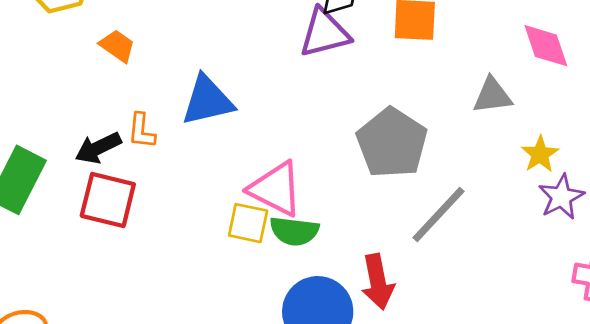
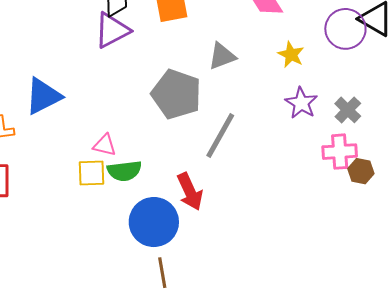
gray triangle: (492, 95) -> (222, 56), moved
yellow star: (540, 154) -> (291, 55), moved
pink triangle: (276, 189) -> (105, 145), size x0.6

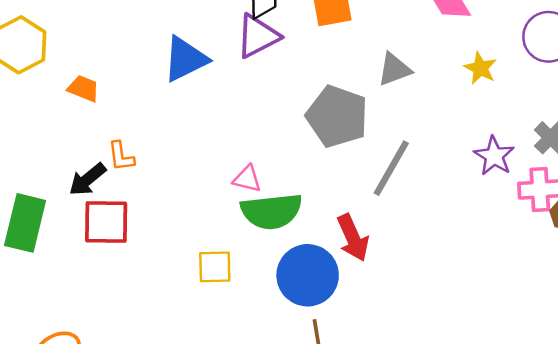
blue triangle: (43, 96) -> (185, 59), moved
purple star: (301, 103) -> (494, 156), moved
green semicircle: (124, 171) -> (271, 211), size x1.4
yellow square: (91, 173) -> (215, 267), moved

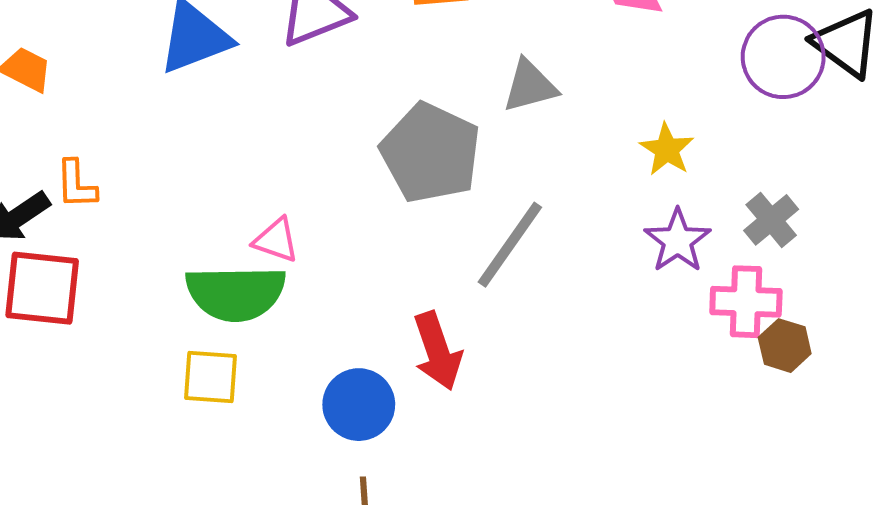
yellow star: (480, 68) -> (667, 149), moved
green semicircle: (271, 211) -> (236, 293), moved
blue circle: (308, 275) -> (359, 405), size x0.7

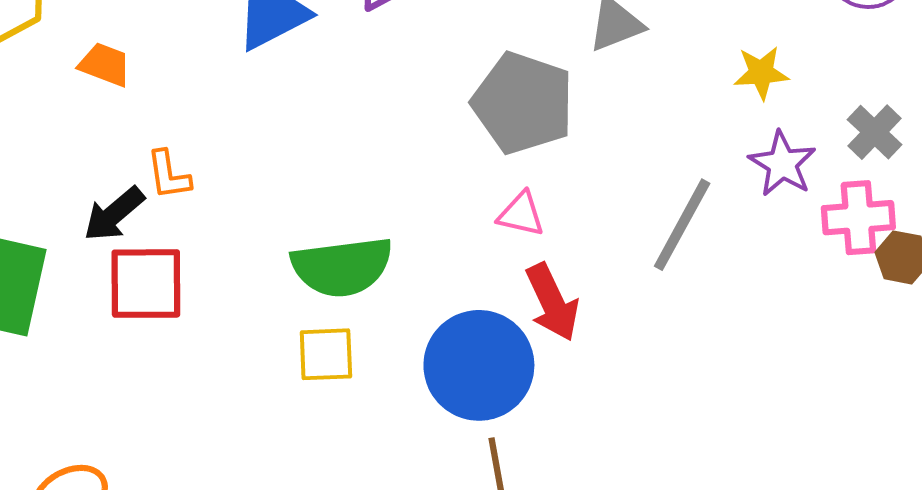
yellow star: (667, 149) -> (761, 73), turned -30
pink triangle: (276, 240) -> (521, 214), moved
gray line: (510, 245) -> (682, 225), moved
blue circle: (359, 405) -> (479, 365), size x1.5

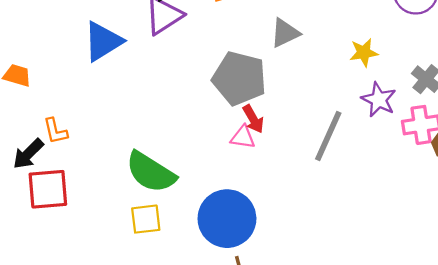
green semicircle: (342, 267) -> (151, 172), turned 44
red arrow: (552, 302) -> (253, 119), moved, size x0.7

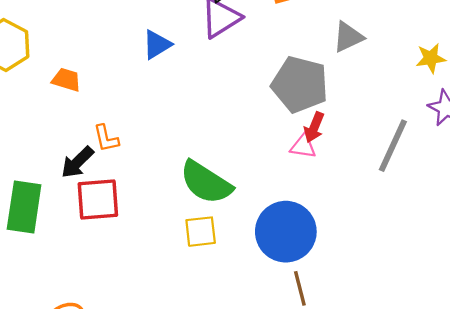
blue triangle: (103, 41) -> (157, 45), size x0.7
red arrow: (253, 119) -> (314, 127), turned 52

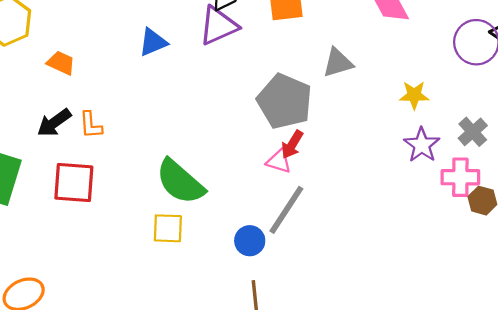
gray line: (393, 146) -> (286, 210), moved
black arrow: (77, 162) -> (54, 123), moved
blue circle: (286, 232) -> (250, 241), size x0.5

